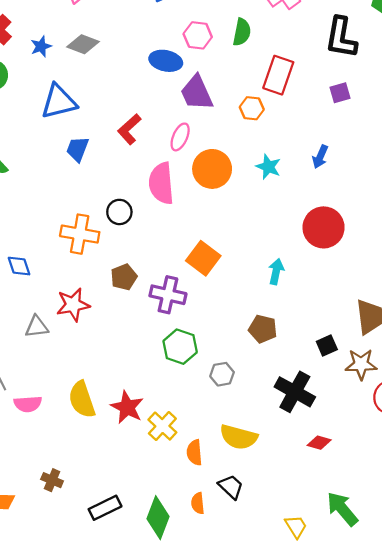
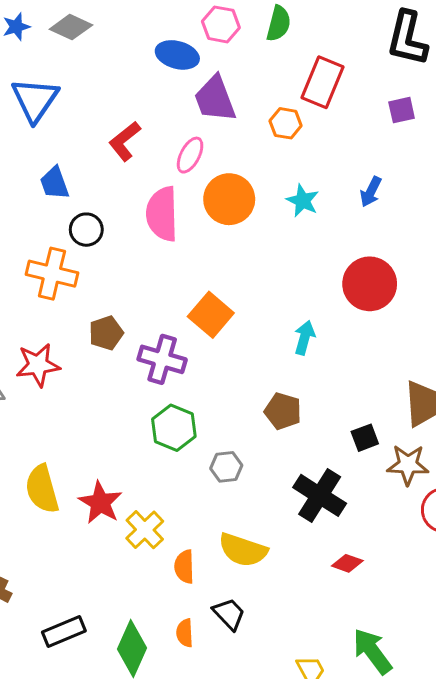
blue triangle: (59, 102) -> (35, 100), turned -45
blue trapezoid: (77, 149) -> (54, 183), moved, turned -44
black circle: (119, 212) -> (86, 230), moved

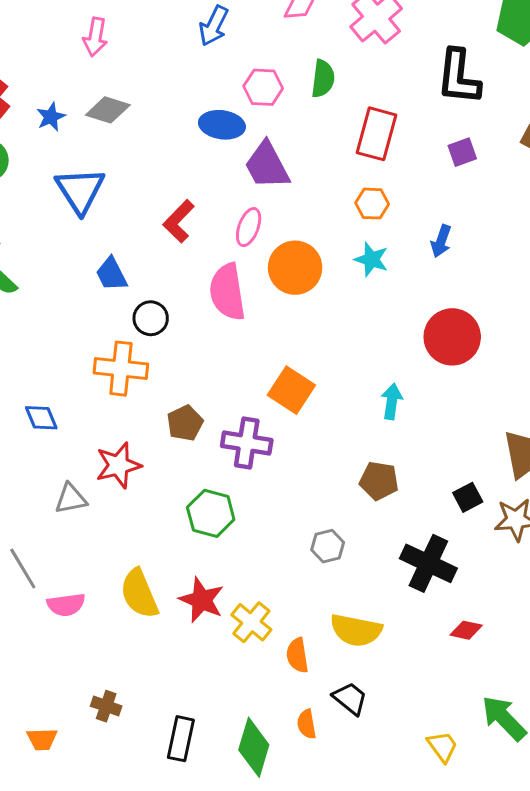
orange hexagon: (286, 123) -> (372, 204), moved
green hexagon: (174, 428) -> (211, 513), moved
black rectangle: (64, 631) -> (181, 739), turned -48

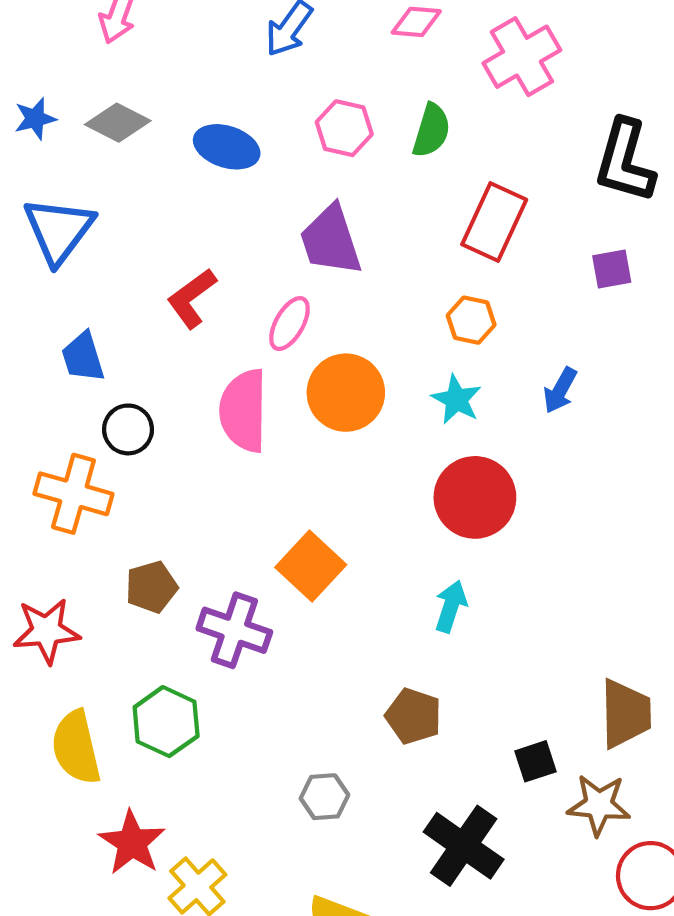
blue ellipse: (222, 125) -> (227, 147), moved
red circle: (452, 337) -> (475, 497), moved
yellow semicircle: (139, 594) -> (76, 747), moved

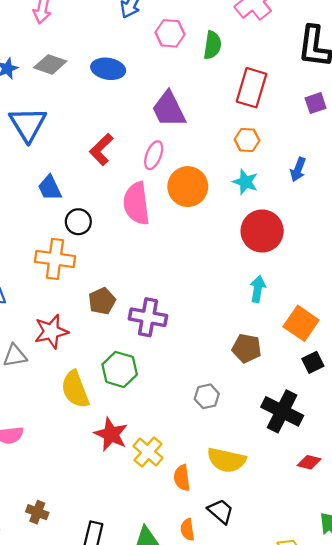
pink hexagon: (344, 128) -> (170, 33), moved
orange square: (311, 566) -> (301, 323), moved

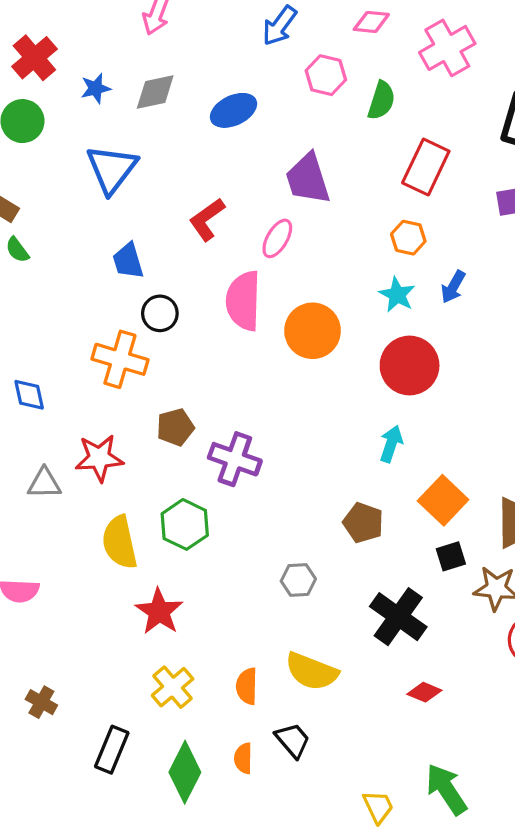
gray diamond: (50, 64) -> (155, 92), turned -40
blue ellipse: (108, 69) -> (234, 110), turned -44
blue arrow: (298, 169) -> (453, 287), moved
orange circle: (188, 187) -> (313, 331), moved
yellow cross: (148, 452) -> (173, 687), moved

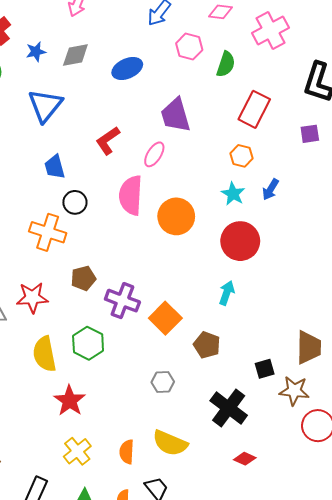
orange square: (443, 500) -> (165, 318), moved

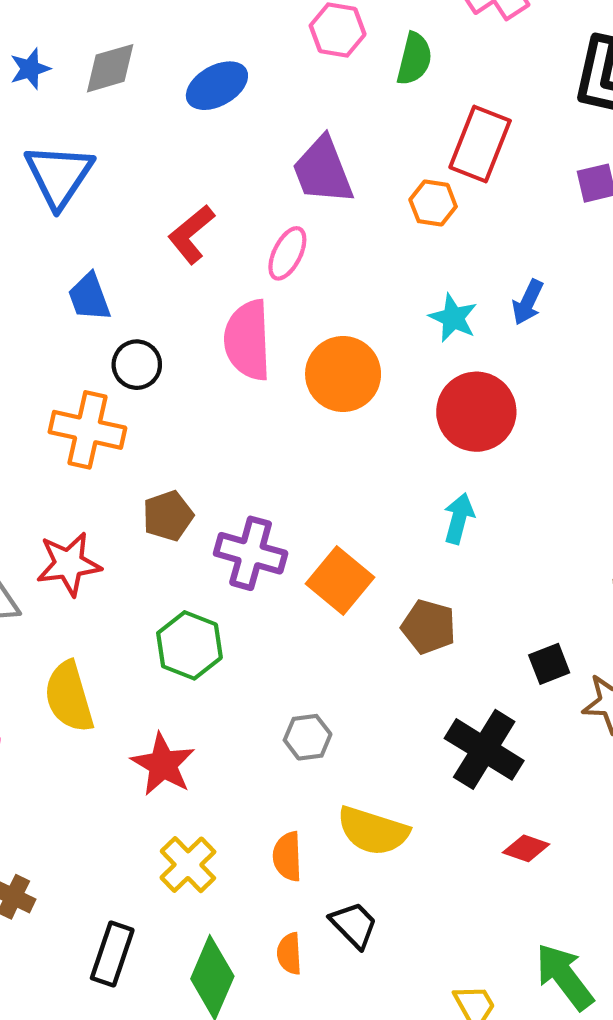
orange hexagon: (241, 156) -> (433, 203), moved
yellow semicircle: (44, 354) -> (69, 697), moved
gray hexagon: (163, 382) -> (308, 737), moved

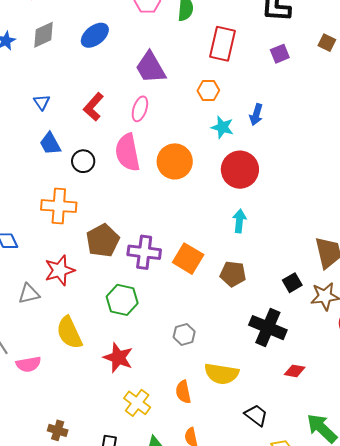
blue triangle: (59, 176) -> (42, 102), moved, size x0.5
orange hexagon: (433, 203) -> (208, 90), moved
black circle: (137, 365) -> (83, 161), moved
brown pentagon: (168, 516) -> (103, 241), size x1.4
black trapezoid: (354, 925) -> (256, 415), moved

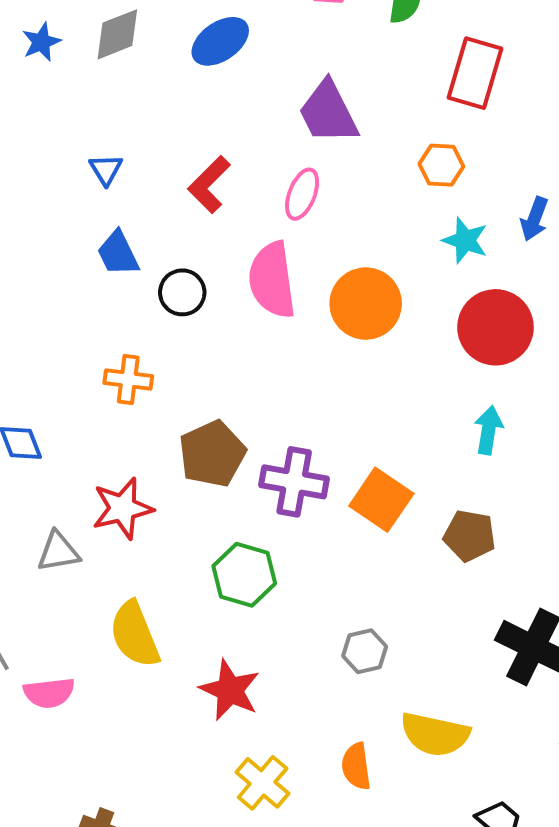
orange cross: (59, 206) -> (128, 379), size x0.7

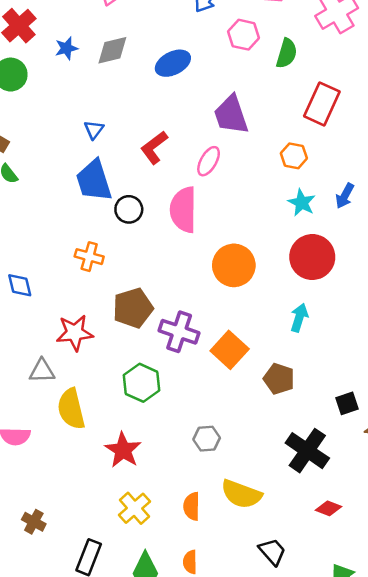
blue trapezoid: (118, 253) -> (94, 181), size x1.5
orange circle: (366, 304) -> (234, 265), moved
gray triangle: (58, 552) -> (42, 371), moved

